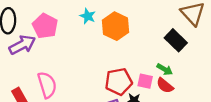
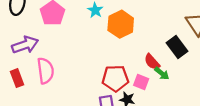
purple arrow: (22, 45) -> (25, 45), moved
red semicircle: (165, 86) -> (152, 62), moved

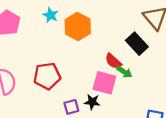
red pentagon: (115, 78) -> (47, 76), moved
pink square: (141, 82) -> (104, 83), size x1.5

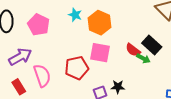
black rectangle: (137, 44) -> (152, 45), moved
pink square: (104, 83) -> (100, 53), moved

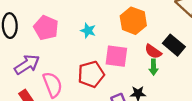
cyan star: (75, 15) -> (88, 31), moved
orange hexagon: (100, 23) -> (133, 21), moved
green arrow: (143, 58) -> (154, 67), moved, turned 64

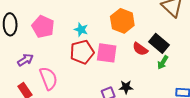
purple arrow: (27, 65) -> (25, 60), size x0.7
green arrow: (154, 67) -> (163, 62), moved, turned 32
red pentagon: (91, 74) -> (82, 52), moved

